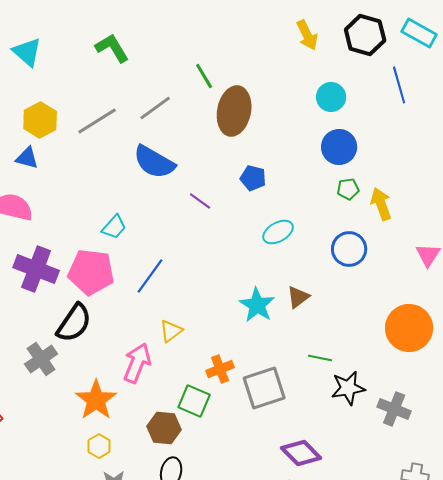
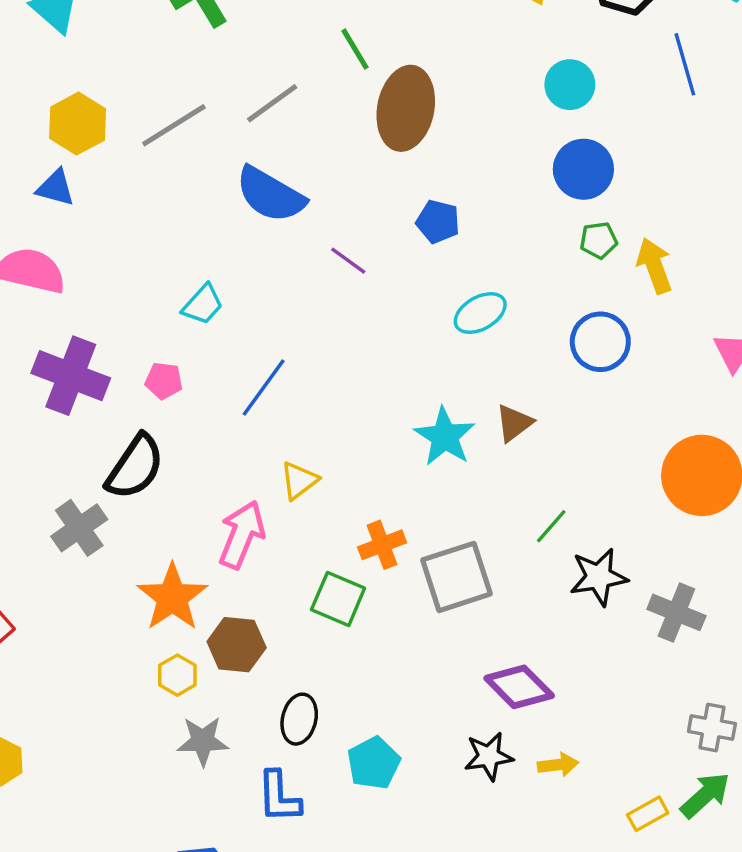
pink pentagon: (91, 272) -> (164, 381), size x0.5
green line: (320, 358) -> (551, 526), turned -60
brown hexagon: (164, 428) -> (237, 645), moved

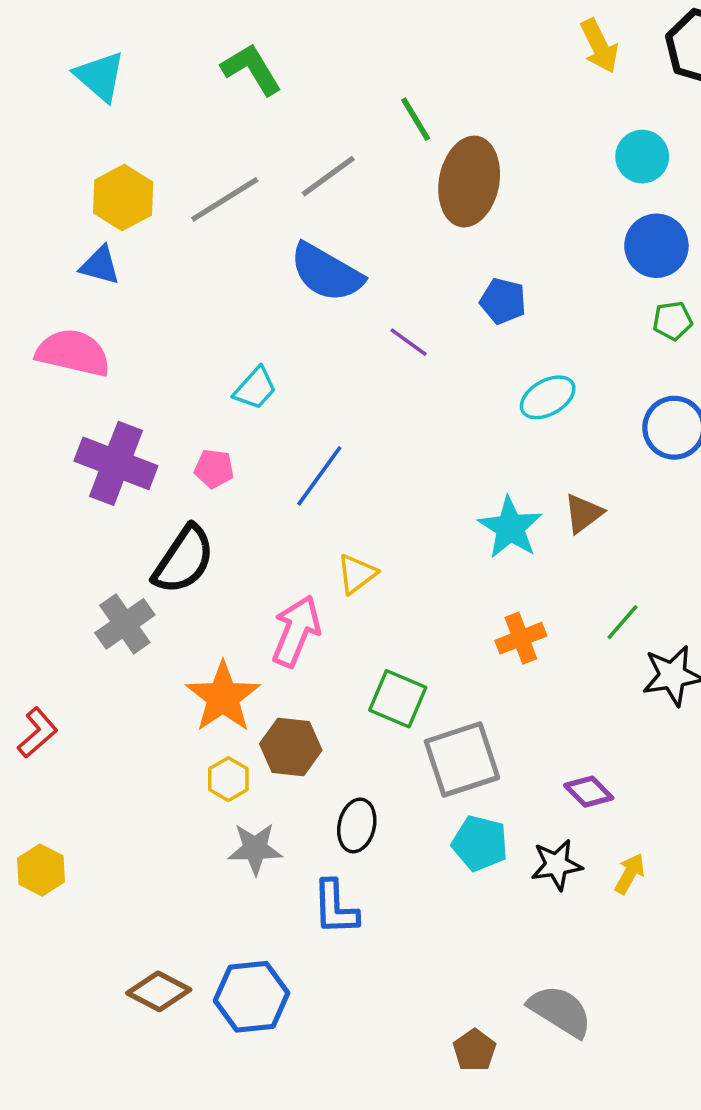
orange cross: (382, 545) -> (521, 638), moved
gray square: (457, 577) -> (462, 759), moved
purple diamond: (519, 687) -> (589, 792), size x0.7
cyan pentagon: (374, 763) -> (480, 843), moved, turned -30
yellow arrow: (558, 765) -> (630, 874), turned -54

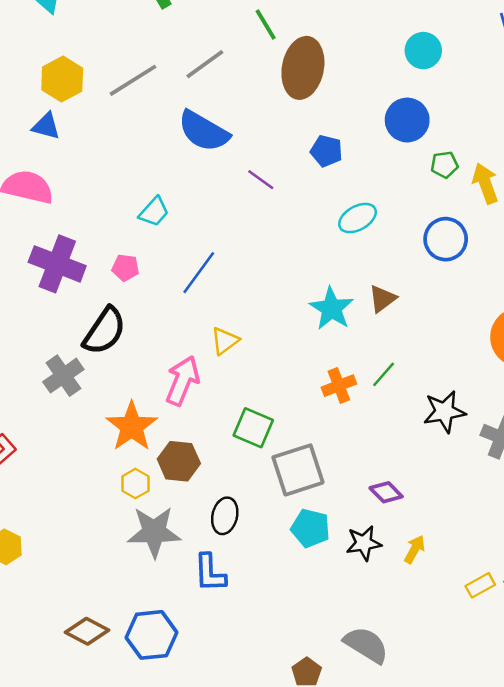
blue circle: (656, 246) -> (407, 120), moved
green line: (623, 622) -> (384, 374), moved
gray star: (255, 849) -> (154, 532), size x1.4

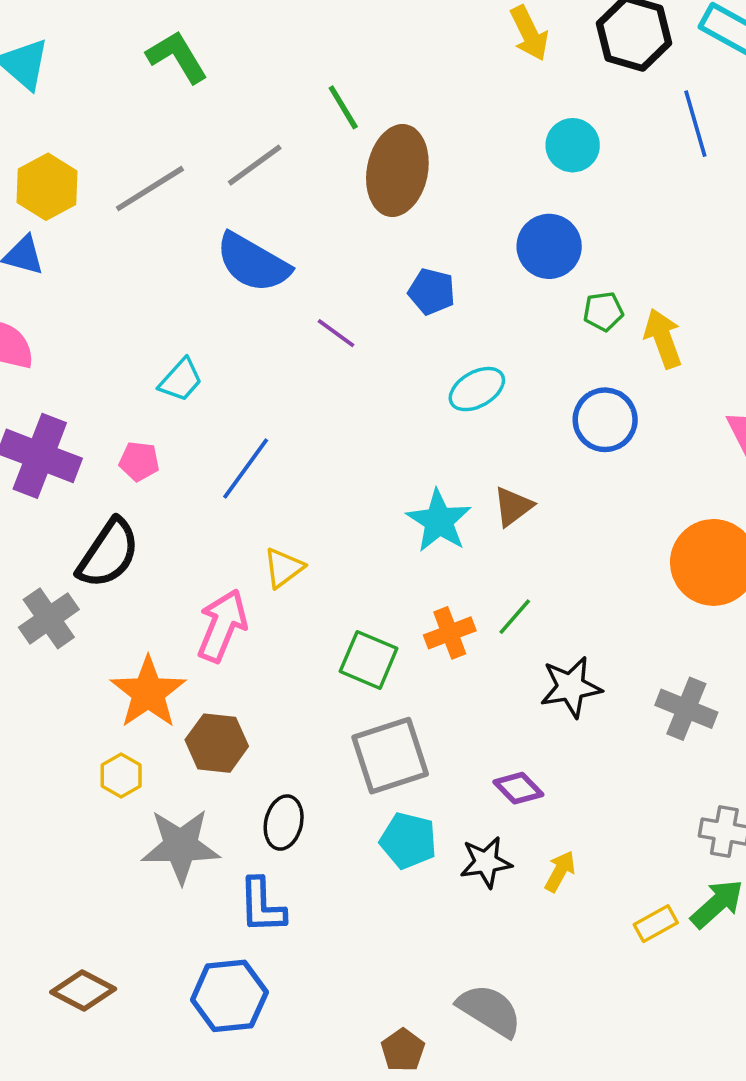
black star: (444, 412) -> (571, 687), moved
green square: (253, 428) -> (369, 660), moved
yellow hexagon: (135, 484) -> (121, 776), moved
blue hexagon: (152, 635) -> (229, 996), moved

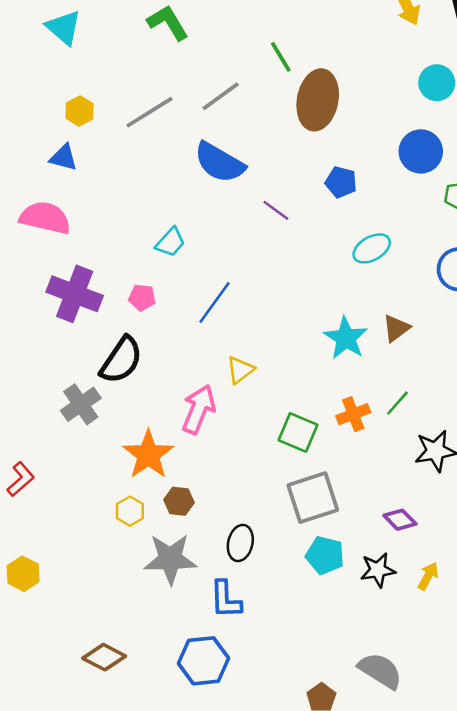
yellow hexagon: (47, 187) -> (80, 111), size x0.7
brown hexagon: (217, 743) -> (179, 501), moved, size x0.7

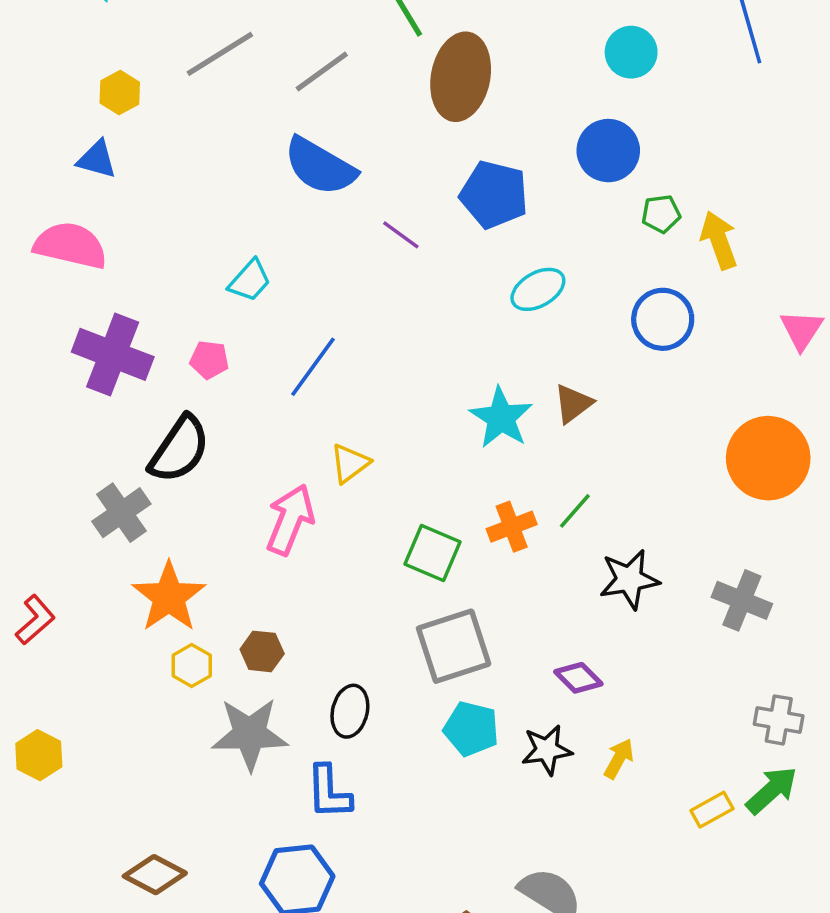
gray line: (150, 112) -> (220, 54), moved
blue pentagon: (341, 182) -> (494, 195), size x1.5
orange star: (148, 455) -> (169, 597), moved

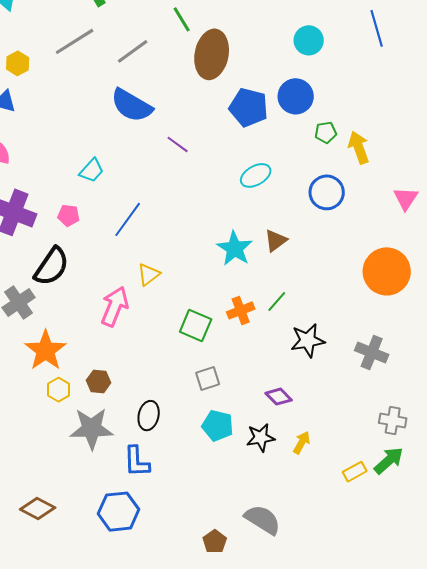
blue pentagon: (494, 195) -> (249, 107), moved
gray square: (454, 646) -> (208, 379), size x0.6

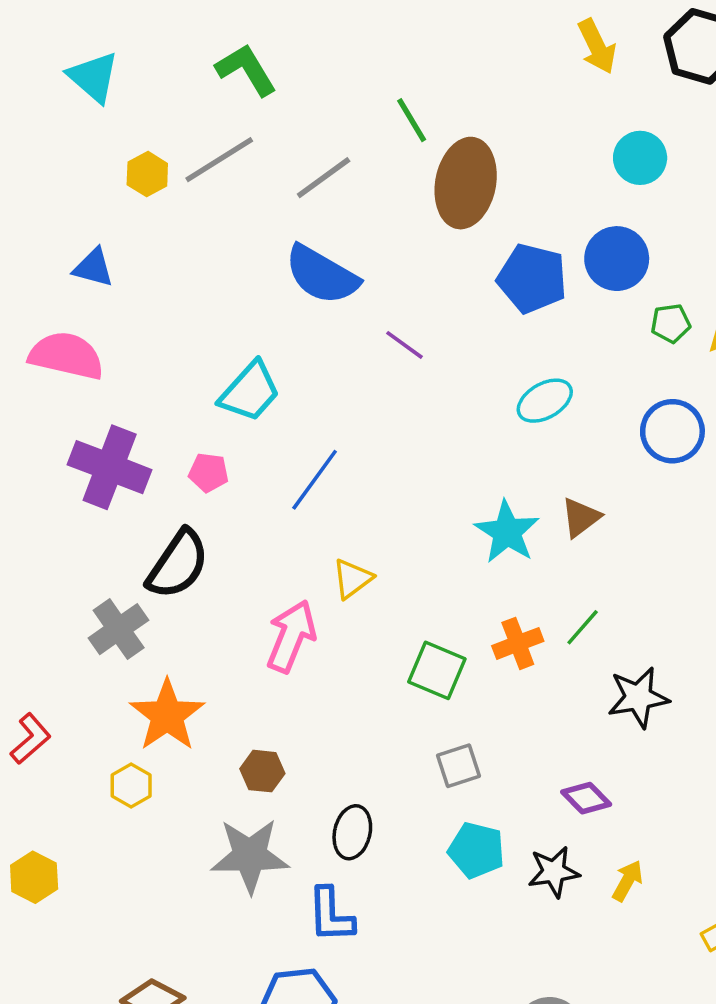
yellow hexagon: (18, 63) -> (147, 174), moved
cyan trapezoid: (92, 170) -> (250, 392), size x1.4
yellow hexagon: (59, 390) -> (131, 785), moved

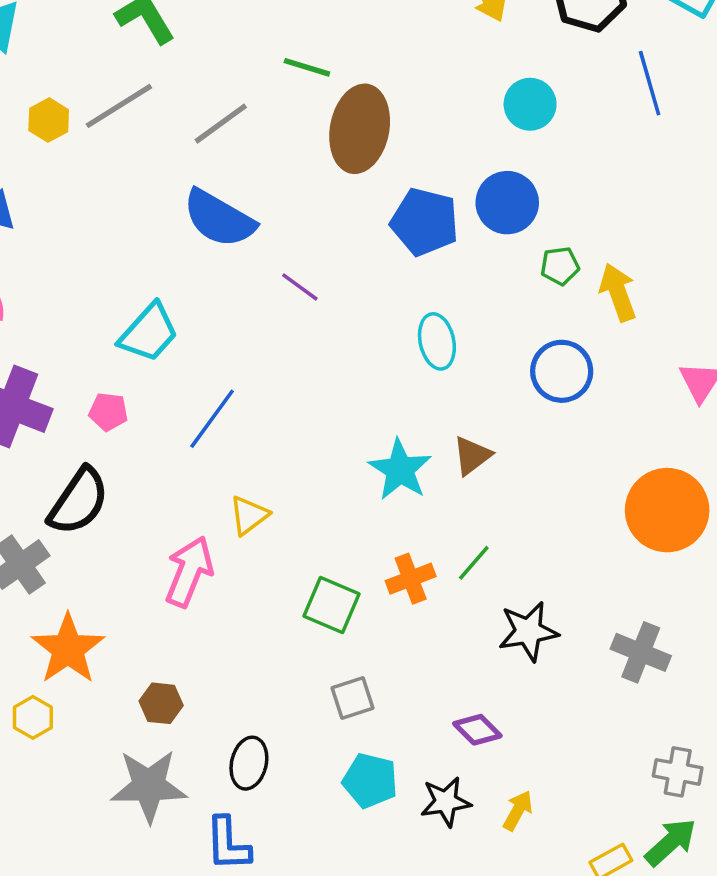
green line: (412, 120) -> (307, 67), turned -42
cyan ellipse: (545, 401) -> (437, 341), turned -72

